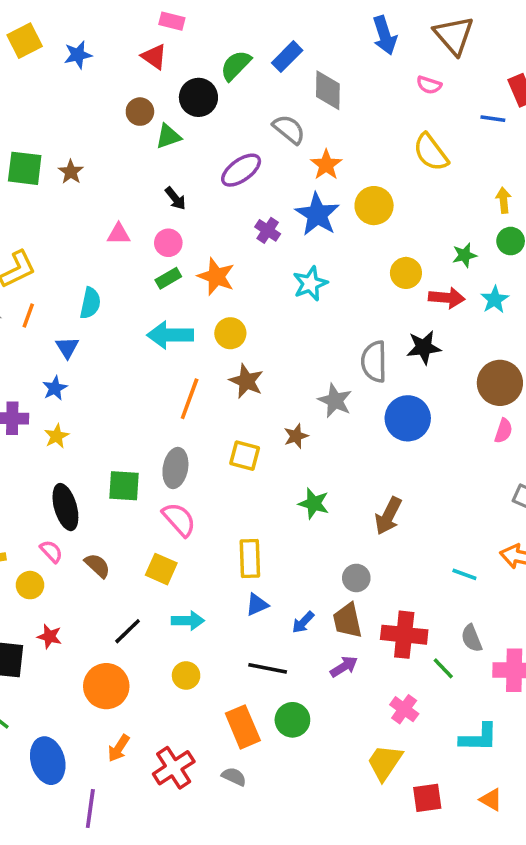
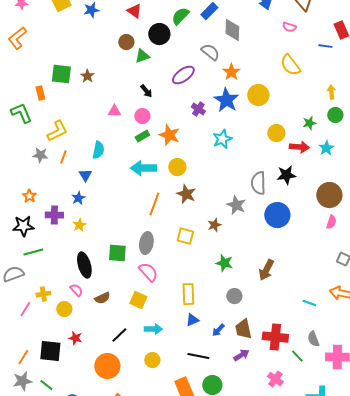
brown semicircle: (97, 566) -> (102, 298), turned 112
gray circle: (356, 578) -> (234, 296), moved

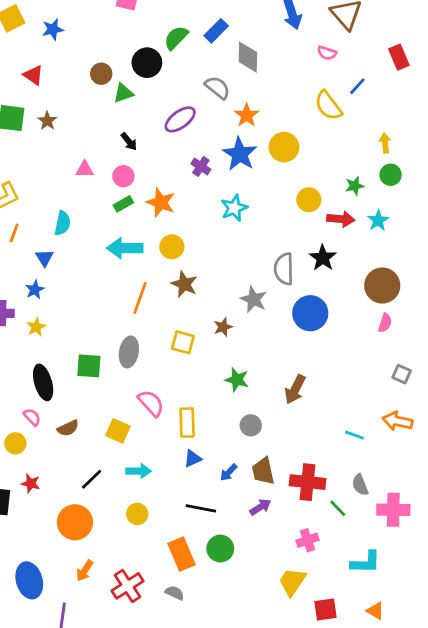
red triangle: (134, 11) -> (33, 75), moved
blue line: (325, 46) -> (357, 86), moved, turned -56
black star: (286, 175) -> (323, 258), turned -30
pink semicircle: (148, 272) -> (151, 403), moved
pink cross: (275, 379) -> (307, 540), turned 35

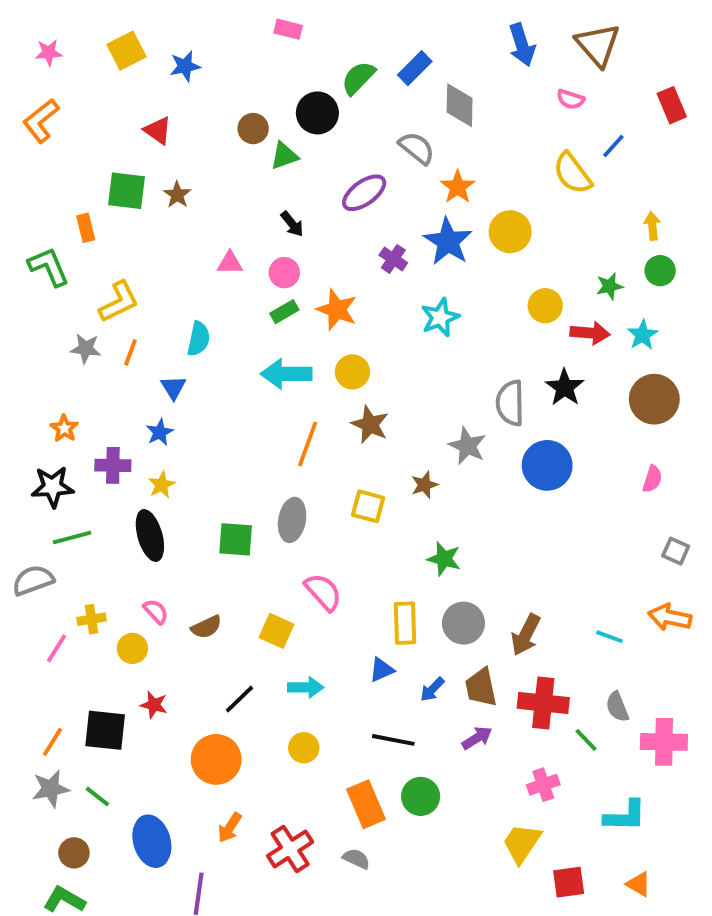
brown circle: (382, 286) -> (654, 399), moved
black ellipse: (43, 382) -> (150, 535), moved
brown arrow: (295, 389) -> (526, 635), moved
yellow rectangle: (187, 423) -> (405, 623), moved
gray circle: (251, 425) -> (463, 623), size x1.4

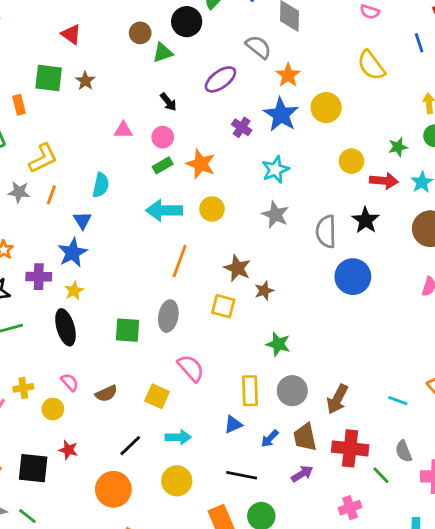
blue line: (613, 146) -> (419, 43), moved, turned -60
brown star: (370, 424) -> (237, 268), moved
blue star: (160, 432) -> (73, 253), size x1.5
gray star: (467, 446) -> (275, 215), moved
yellow circle: (304, 748) -> (177, 481), size x1.4

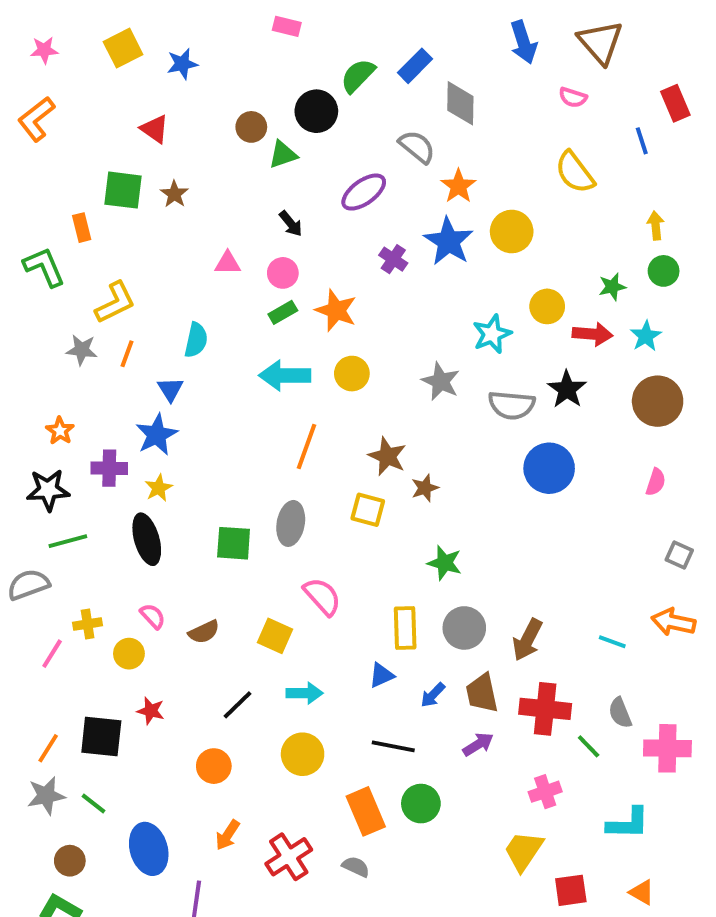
cyan star: (275, 170) -> (492, 334), moved
gray semicircle: (326, 232) -> (512, 405), turned -84
orange circle: (113, 489) -> (214, 766), size x0.7

